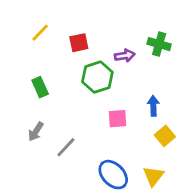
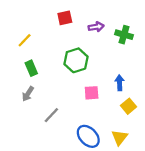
yellow line: (40, 33) -> (25, 40), moved
red square: (79, 43) -> (65, 18), moved
purple arrow: (125, 56) -> (96, 27), moved
gray arrow: (36, 132) -> (28, 94), moved

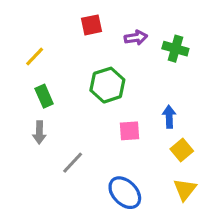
gray arrow: (28, 94) -> (39, 133), turned -32
yellow triangle: (120, 137) -> (185, 189), moved

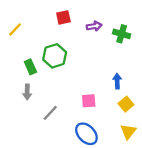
yellow line: (35, 57) -> (15, 29), moved
green hexagon: (107, 85) -> (55, 56), moved
pink square: (130, 131) -> (89, 101), moved

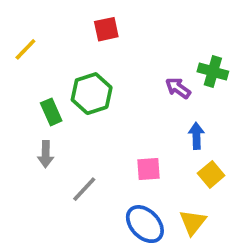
purple arrow: (94, 26) -> (178, 88), moved, turned -136
green cross: (122, 34) -> (213, 72), moved
yellow triangle: (128, 132) -> (193, 222), moved

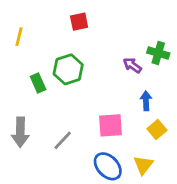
yellow line: (25, 49) -> (19, 37), turned -30
gray arrow: (46, 154) -> (20, 132), moved, size x1.5
pink square: (149, 169) -> (110, 125), size x1.4

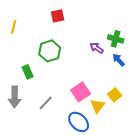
green rectangle: (38, 83) -> (28, 72), moved
blue arrow: (146, 101) -> (119, 60), moved, turned -40
pink square: (110, 125) -> (81, 92), turned -30
yellow triangle: (143, 165) -> (98, 106), moved

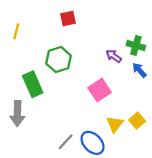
green rectangle: (28, 72) -> (33, 84), size x1.5
pink square: (81, 92) -> (100, 90), moved
yellow square: (115, 95) -> (137, 121), moved
gray line: (46, 103) -> (66, 142), moved

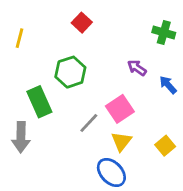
red square: (68, 19) -> (82, 23), turned -35
green cross: (136, 45) -> (164, 32), moved
yellow triangle: (115, 124) -> (121, 141), moved
gray line: (66, 142) -> (89, 123), moved

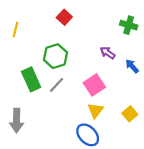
gray line: (89, 123) -> (57, 85), moved
gray arrow: (21, 137) -> (17, 120), moved

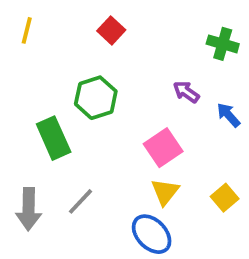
yellow line: (16, 30) -> (27, 30), moved
gray line: (57, 85) -> (80, 201), moved

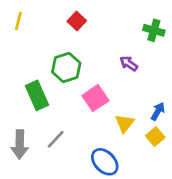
blue arrow: (228, 115) -> (158, 111), moved, turned 72
pink square: (163, 148) -> (95, 98), moved
yellow triangle: (165, 192) -> (125, 123), moved

